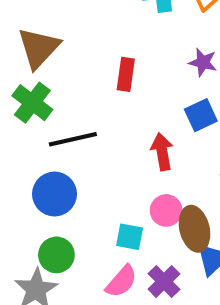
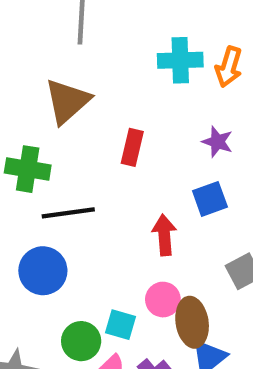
brown triangle: (39, 48) -> (67, 101), moved
green cross: (32, 103) -> (28, 169), turned -33
green circle: (56, 255) -> (81, 341), moved

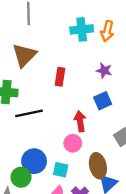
blue circle: (43, 271) -> (34, 161), moved
pink circle: (163, 300) -> (73, 143), moved
green circle: (81, 341) -> (21, 177), moved

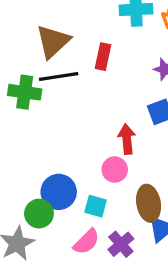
red rectangle: (60, 77) -> (103, 57), moved
black line: (29, 113) -> (59, 76), moved

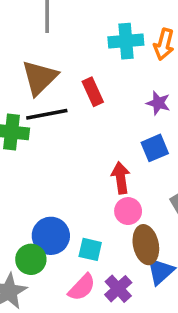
red rectangle: (103, 57) -> (93, 92), turned -35
pink circle: (115, 170) -> (128, 211), moved

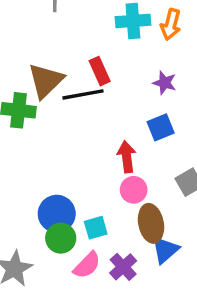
brown triangle: (40, 78) -> (46, 81), moved
black line: (47, 114) -> (83, 94), moved
cyan square: (90, 249) -> (96, 228), turned -30
green circle: (31, 259) -> (61, 238), moved

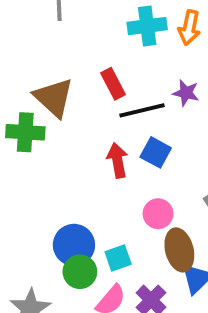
brown triangle: (46, 81) -> (54, 98), turned -30
black line: (83, 94) -> (142, 110), moved
blue square: (161, 127) -> (156, 152), moved, turned -36
red arrow: (127, 157) -> (117, 160), moved

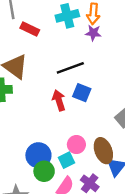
red rectangle: (113, 84) -> (30, 29), moved, turned -30
purple star: (186, 93) -> (93, 33), moved
pink circle: (158, 214) -> (76, 145), moved

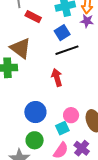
blue square: (82, 93) -> (62, 33), moved, turned 35
blue circle: (38, 155) -> (35, 112), moved
green circle: (44, 171) -> (35, 140), moved

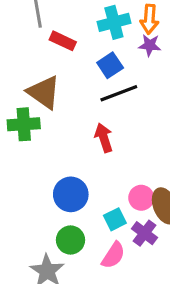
pink circle: (71, 115) -> (141, 198), moved
purple cross: (82, 148) -> (144, 233), moved

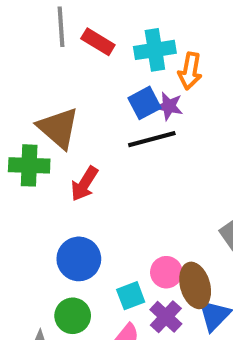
orange arrow: (149, 19) -> (190, 71), moved
red rectangle: (63, 41) -> (98, 42), moved
purple star: (150, 45) -> (169, 106), moved
red arrow: (104, 138) -> (84, 184), moved, turned -136

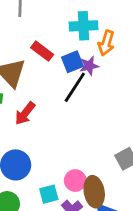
red rectangle: (98, 42) -> (42, 51), moved
purple star: (169, 106) -> (89, 66), turned -30
black line: (152, 139) -> (75, 87), turned -48

